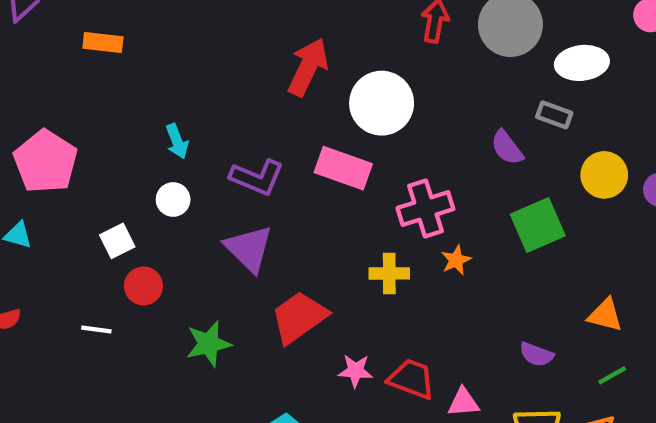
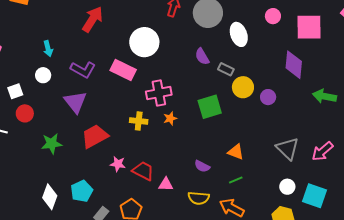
white ellipse: (582, 63) -> (239, 34), turned 70
red arrow: (308, 67) -> (93, 19), moved
gray rectangle: (554, 115) -> (226, 69), moved
purple semicircle: (507, 148) -> (202, 57), moved

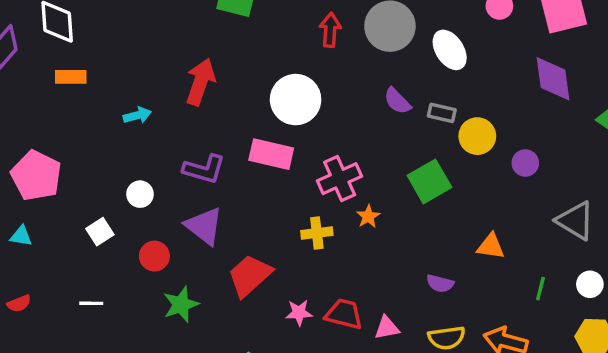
cyan arrow: (48, 49) -> (137, 115), moved, turned -77
purple circle: (268, 97) -> (525, 163), moved
red circle: (25, 113) -> (154, 256), moved
green line: (236, 180) -> (540, 289), moved, turned -40

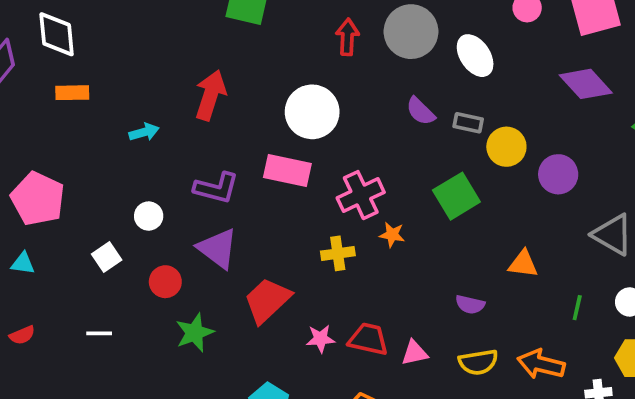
purple diamond: (553, 79) -> (586, 84), turned -33
purple circle: (525, 163) -> (558, 174), size x1.4
orange star: (368, 216) -> (392, 235), turned -30

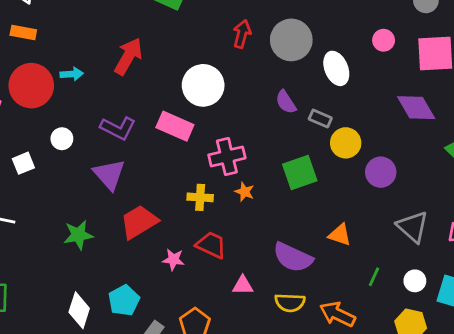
red circle: (165, 282) -> (31, 86), moved, size x1.8
purple semicircle: (470, 304) -> (293, 257), size x1.8
red trapezoid: (368, 339) -> (211, 245), moved

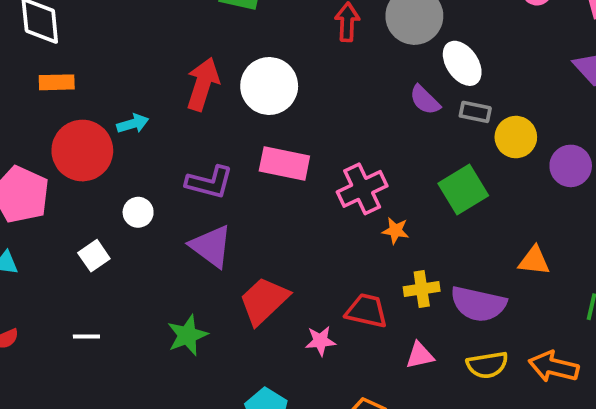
white ellipse: (336, 68) -> (462, 63), moved
white circle: (203, 85) -> (269, 86), moved
yellow cross: (200, 197) -> (422, 289), moved

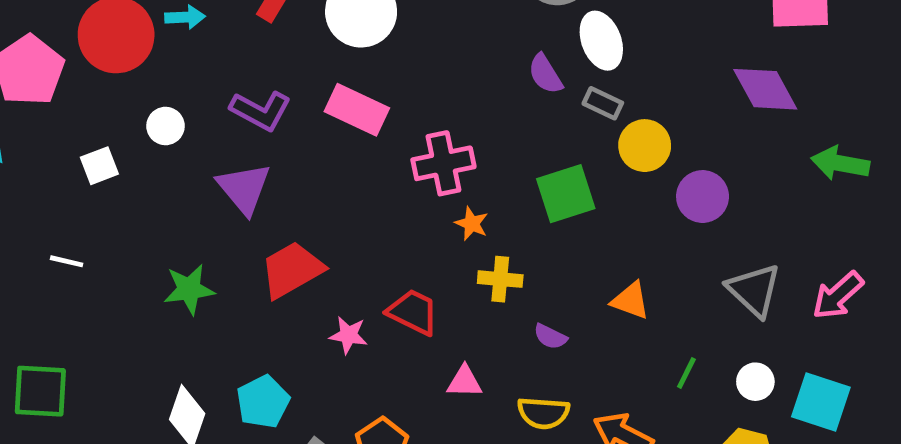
yellow cross: (422, 289) -> (500, 279), moved
purple semicircle: (478, 304) -> (550, 337), size x0.5

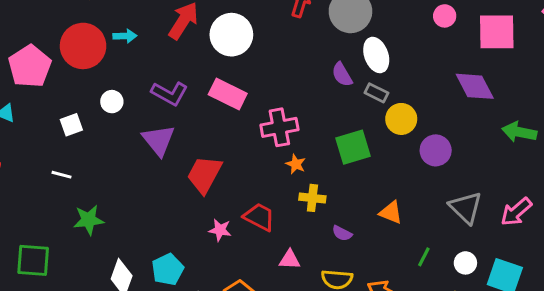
white line: (67, 261) -> (62, 175), moved
red trapezoid: (292, 270) -> (204, 174), moved, turned -33
green star: (189, 289) -> (89, 220), moved

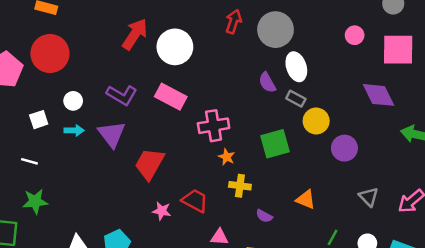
cyan arrow: (125, 36) -> (74, 130), moved
gray triangle: (466, 208) -> (369, 197), size x0.7
green star: (89, 220) -> (35, 201), moved

